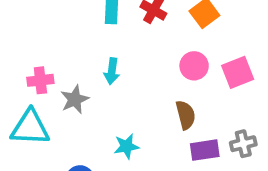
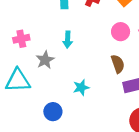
pink cross: (40, 80) -> (21, 39), moved

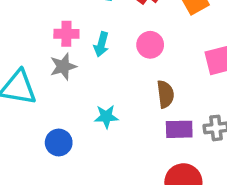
pink circle: (121, 32) -> (150, 45), moved
pink cross: (21, 39) -> (66, 34), moved

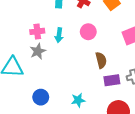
cyan star: (106, 117) -> (78, 100), moved

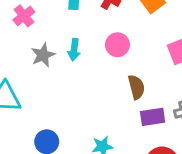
pink cross: (37, 31) -> (24, 16), moved, turned -32
gray star: (38, 51) -> (43, 55), moved

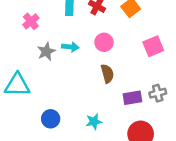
cyan arrow: (74, 50) -> (70, 47), turned -91
brown semicircle: (136, 87) -> (107, 74), moved

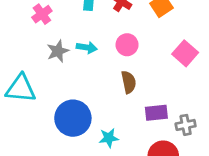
pink square: (153, 46) -> (185, 53), turned -30
gray cross: (158, 93) -> (186, 125), moved
blue circle: (51, 119) -> (73, 118), moved, size x1.6

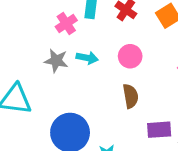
pink cross: (42, 14) -> (66, 23), moved
gray star: (58, 51) -> (56, 61), turned 30

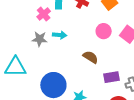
pink circle: (130, 56) -> (104, 31), moved
brown semicircle: (131, 96) -> (91, 57), turned -42

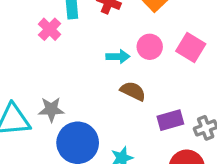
cyan arrow: (60, 35) -> (118, 57), moved
gray star: (40, 39) -> (51, 109), moved

